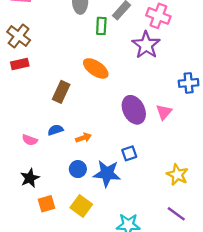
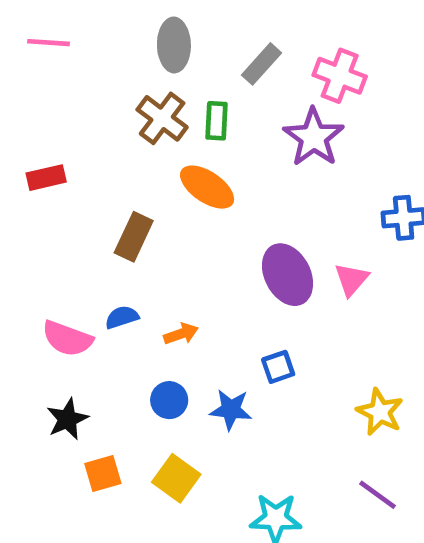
green rectangle: (101, 26) -> (217, 121), moved
brown cross: (19, 36) -> (162, 118), moved
pink semicircle: (30, 140) -> (67, 339), size x1.5
blue star: (107, 174) -> (231, 410), size x0.7

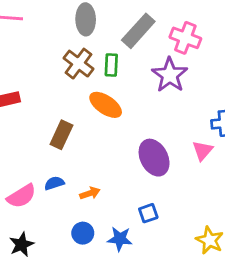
gray rectangle: (262, 64) -> (138, 31), size x1.4
pink triangle: (351, 279) -> (202, 150), moved
pink semicircle: (67, 339) -> (21, 196), turned -52

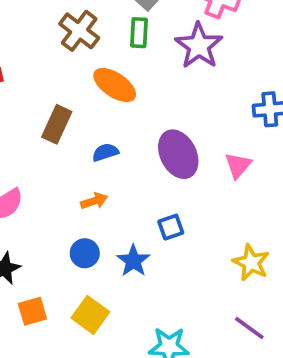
green rectangle: (111, 65) -> (139, 33), moved
pink triangle: (202, 150) -> (238, 165), moved
blue semicircle: (54, 183) -> (105, 152), moved
blue star: (120, 239) -> (133, 261), turned 30

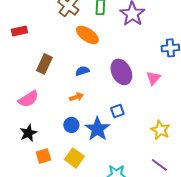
brown rectangle: (57, 124) -> (44, 64), moved
blue star: (133, 261) -> (97, 129), size x1.4

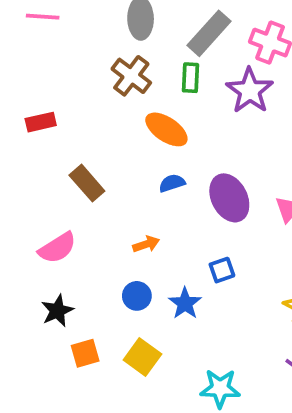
brown rectangle: (44, 64) -> (87, 183), turned -66
blue semicircle: (82, 71) -> (172, 183), moved
blue star: (97, 129) -> (185, 303), size x0.7

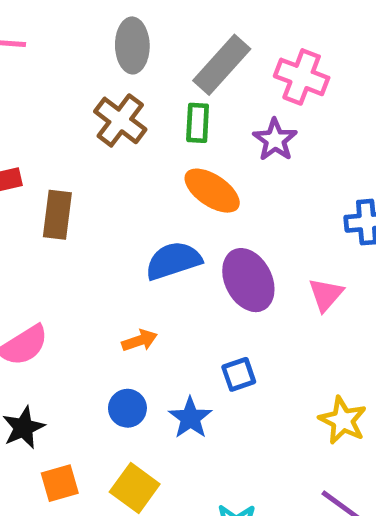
purple star: (250, 91) -> (275, 140), size x0.7
orange ellipse: (166, 129) -> (212, 191), moved
brown rectangle: (87, 183) -> (57, 215), moved, turned 48
blue semicircle: (172, 183) -> (173, 261), size x1.6

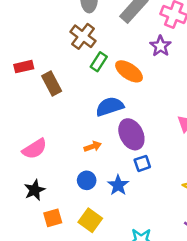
green rectangle: (198, 123) -> (99, 62), moved, turned 30
brown rectangle: (57, 215) -> (52, 84), turned -35
purple ellipse: (248, 280) -> (131, 134), moved

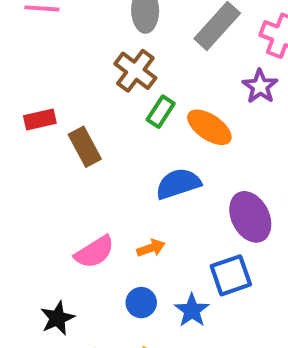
purple ellipse: (131, 134) -> (250, 217), moved
pink semicircle: (35, 149) -> (94, 252), moved
blue square: (142, 163) -> (231, 275), size x1.5

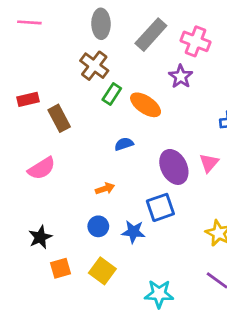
blue semicircle: (178, 184) -> (124, 144), size x0.6
pink semicircle: (94, 252) -> (42, 168), moved
blue star: (192, 310) -> (133, 232), turned -30

